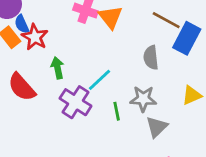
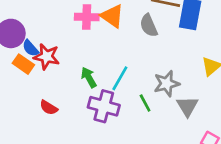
gray semicircle: (151, 58) -> (149, 26), moved
green arrow: (57, 68) -> (89, 77), moved
red semicircle: (22, 87) -> (49, 108), size x0.6

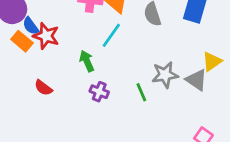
cyan line: (120, 78) -> (111, 35), moved
purple cross: (104, 106) -> (99, 92), size x0.6
gray triangle: (187, 106) -> (196, 80), moved, turned -30

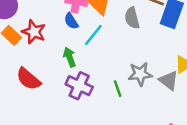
blue semicircle: (31, 26) -> (71, 21), moved
red semicircle: (43, 88) -> (28, 79), size x1.5
purple cross: (99, 92) -> (79, 86), size x1.5

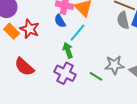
gray semicircle: (132, 18) -> (123, 20), moved
green arrow: (70, 57) -> (68, 50), moved
green line: (118, 89) -> (96, 76), turned -40

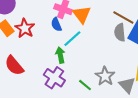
gray star: (114, 65) -> (105, 76), turned 30

